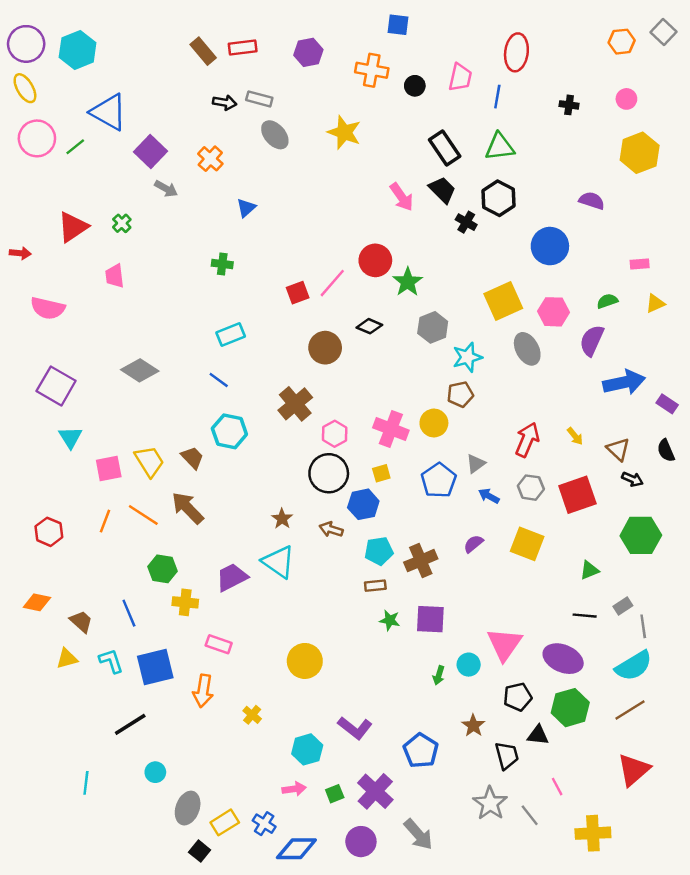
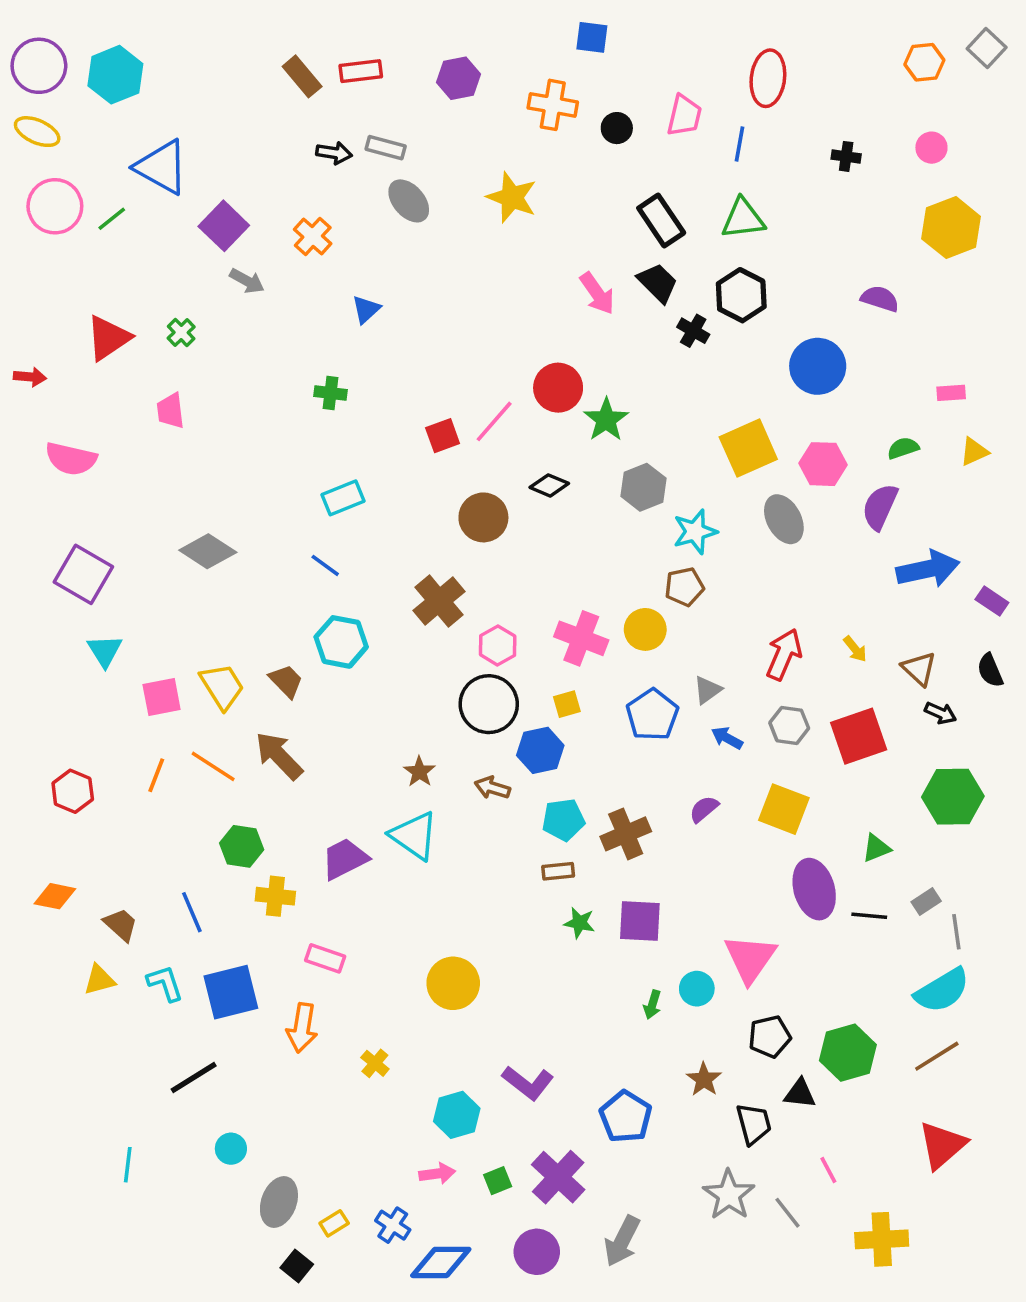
yellow ellipse: (25, 88) -> (37, 132), turned -36
purple ellipse: (563, 659) -> (814, 889), moved, turned 51
yellow rectangle: (225, 822) -> (334, 1223), size x0.7
gray arrow: (418, 834) -> (622, 1241), turned 68

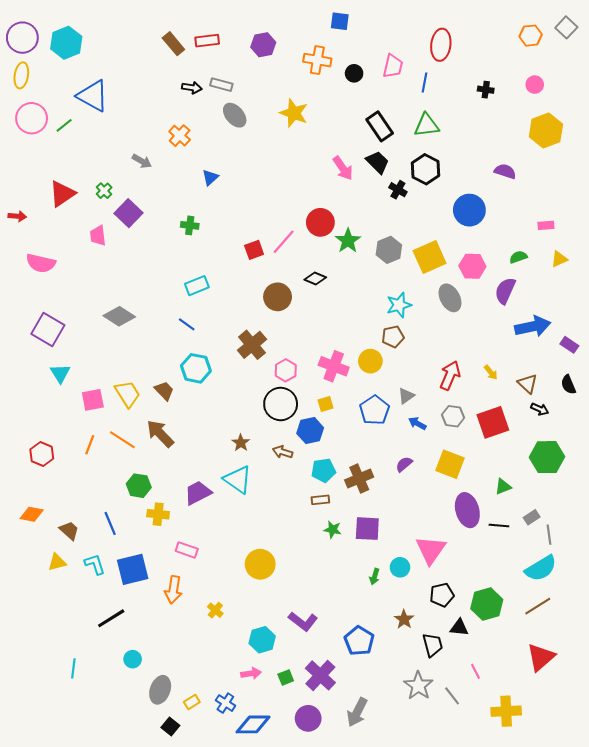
yellow ellipse: (37, 132) -> (21, 75), turned 75
purple square: (224, 226) -> (129, 213), moved
gray hexagon: (643, 487) -> (389, 250), moved

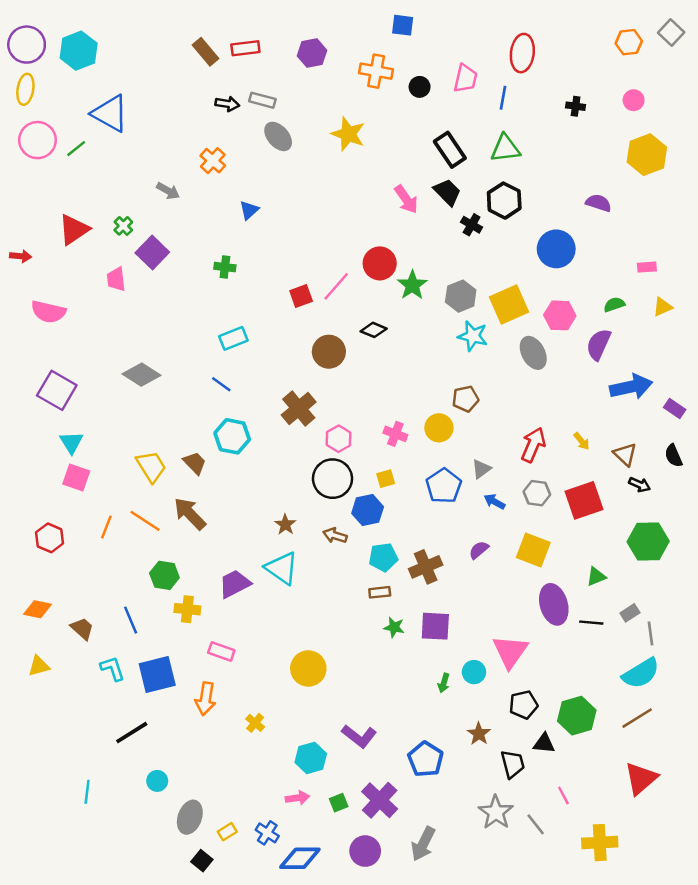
cyan star: (399, 305) -> (473, 336), moved, turned 30
pink cross: (334, 366) -> (395, 434), size x0.7
pink square: (93, 400) -> (76, 477), moved, turned 30
yellow triangle: (57, 562) -> (39, 666), moved

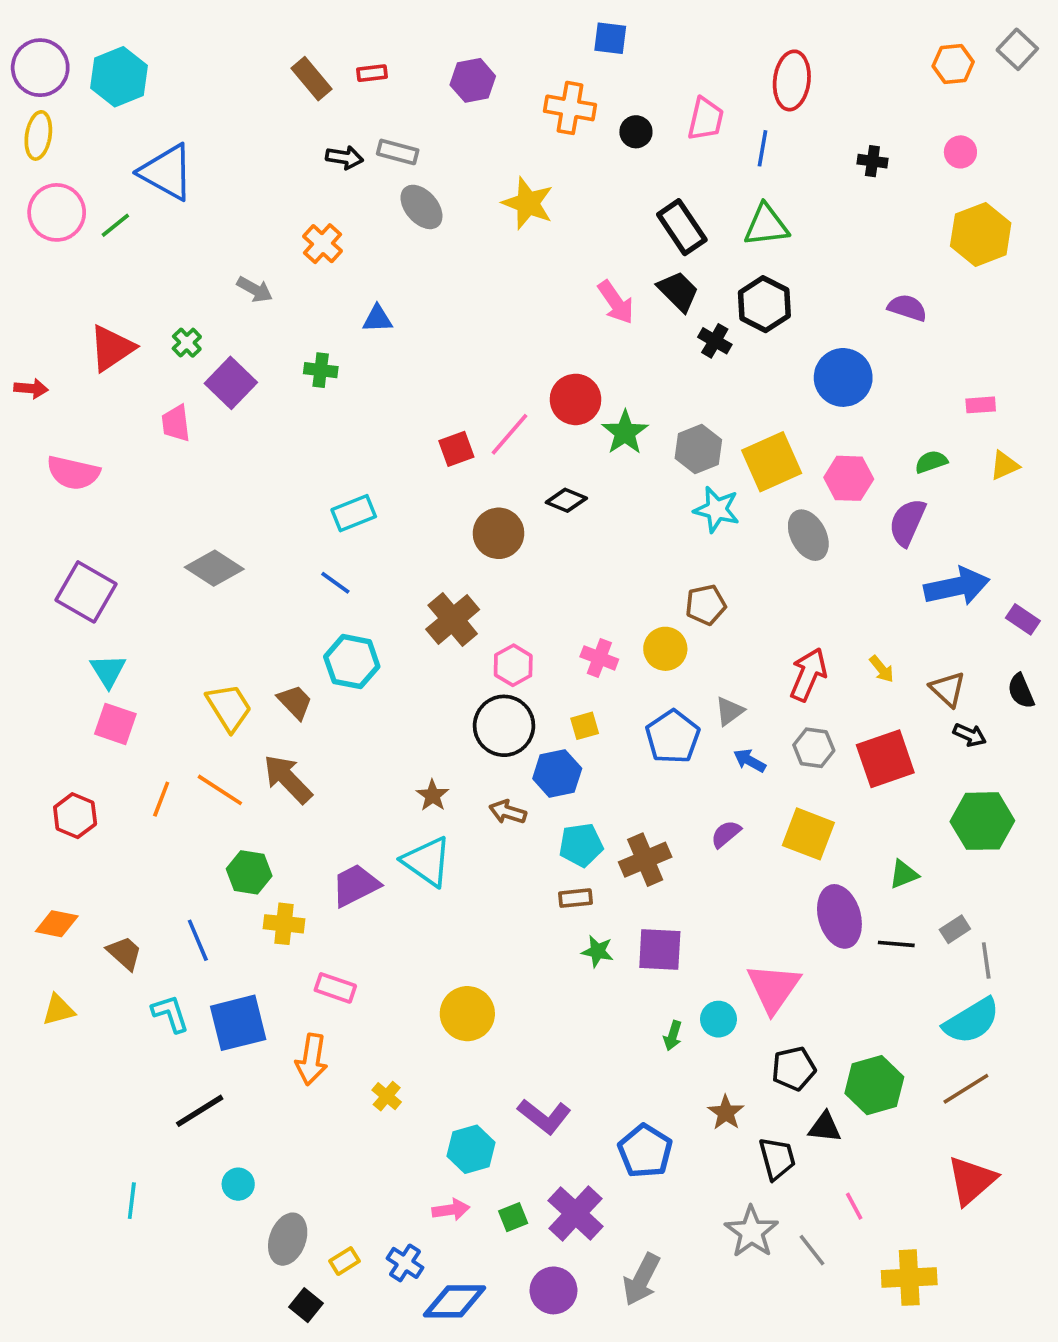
red rectangle: (245, 48) -> (372, 73), size x0.7
blue triangle: (249, 210) -> (377, 319), turned 40
green cross: (225, 267) -> (321, 370), moved

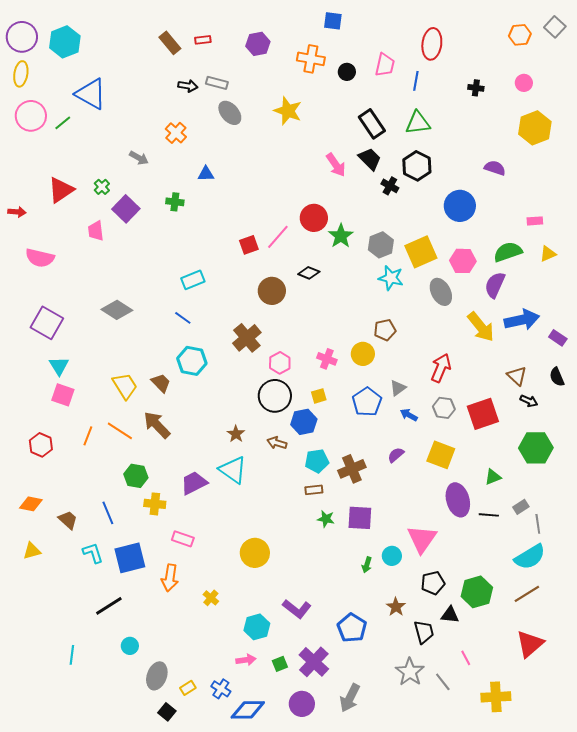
green semicircle: (931, 462) -> (508, 252), size x1.6
yellow arrow: (882, 669) -> (481, 327), moved, size x2.0

